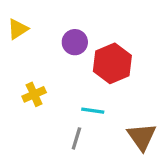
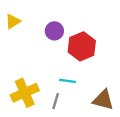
yellow cross: (34, 94) -> (25, 93), moved, size x1.6
brown triangle: (142, 137) -> (103, 100), turned -40

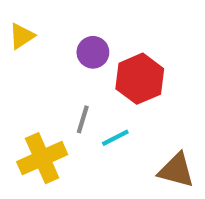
cyan line: (67, 81) -> (115, 138), turned -35
gray line: (56, 101) -> (83, 119), moved

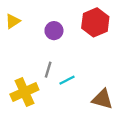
red hexagon: (140, 79) -> (95, 22), moved

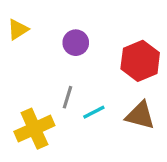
red hexagon: (95, 22) -> (140, 61), moved
brown triangle: (102, 99) -> (140, 115), moved

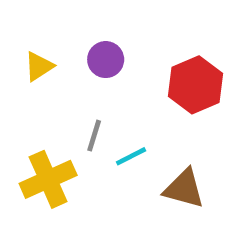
yellow triangle: (18, 29) -> (39, 66), moved
brown triangle: (140, 115) -> (184, 189), moved

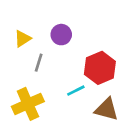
red hexagon: (196, 85) -> (100, 68), moved
gray line: (94, 136) -> (39, 63), moved

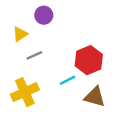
purple circle: (61, 35) -> (44, 15), moved
gray line: (39, 63) -> (34, 55), turned 49

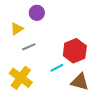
yellow cross: (25, 92) -> (21, 78), turned -30

